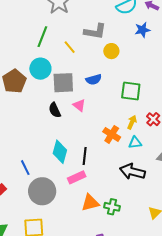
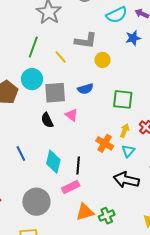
cyan triangle: (135, 143) -> (128, 151), turned -40
blue line: (25, 168) -> (21, 153), moved
green cross: (112, 207) -> (107, 216), turned -35

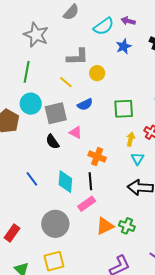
yellow line: (61, 57) -> (66, 82), moved
orange cross: (105, 143) -> (97, 157), moved
green cross: (107, 216) -> (127, 226), turned -35

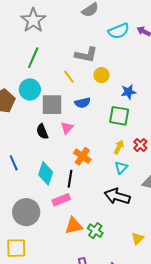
gray star: (36, 35) -> (33, 20), moved
blue star: (124, 46) -> (128, 92), moved
pink triangle: (76, 132) -> (67, 128), turned 32

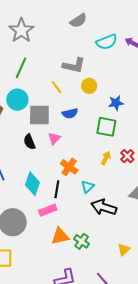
cyan triangle: (121, 168) -> (88, 187), moved

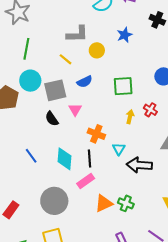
blue star: (116, 103) -> (125, 35), moved

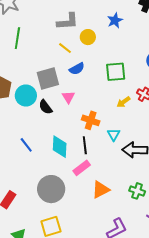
yellow line: (65, 59) -> (65, 48), moved
cyan circle: (30, 81) -> (26, 96), moved
yellow arrow: (130, 117) -> (123, 102), turned -136
green cross: (126, 203) -> (137, 191), moved

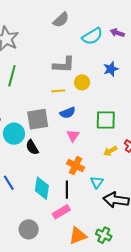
yellow line: (65, 48) -> (58, 91), turned -48
pink triangle: (68, 97) -> (73, 136), moved
gray circle: (51, 189) -> (29, 229), size x0.7
green cross: (137, 191) -> (104, 235), moved

